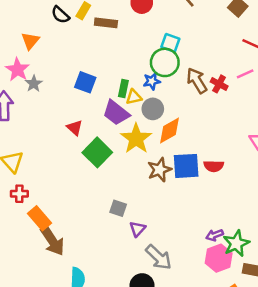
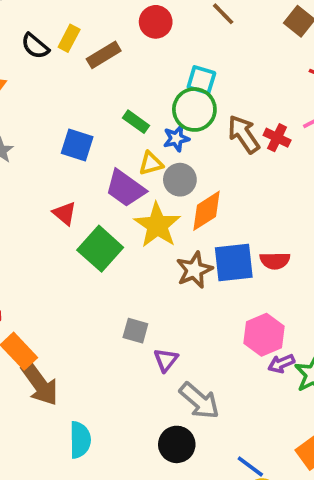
brown rectangle: (106, 23) -> (104, 55), turned -35
green rectangle: (123, 89) -> (136, 122), moved, turned -63
pink hexagon: (219, 258) -> (264, 335), moved

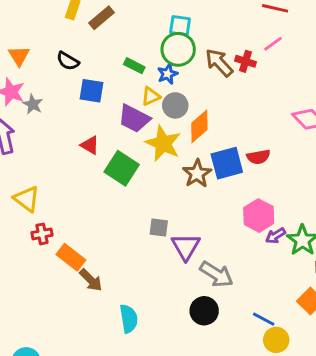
black semicircle: (35, 46) -> (68, 61), moved
purple triangle: (166, 360) -> (186, 247), size x1.5
brown arrow: (40, 384) -> (91, 280), size x0.7

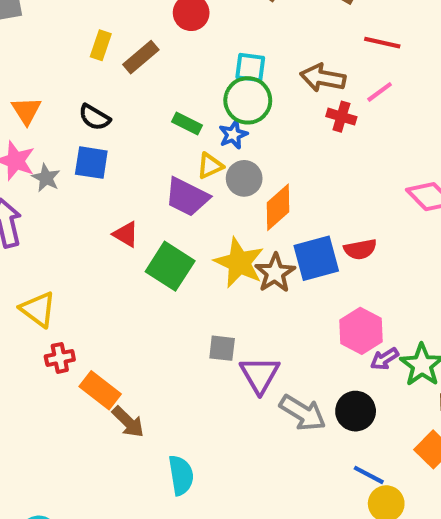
brown arrow: (219, 63) -> (323, 78), moved, turned -36
blue square: (92, 91) -> (91, 163), moved
yellow star: (163, 143) -> (239, 263), moved
black circle: (204, 311) -> (356, 411), moved

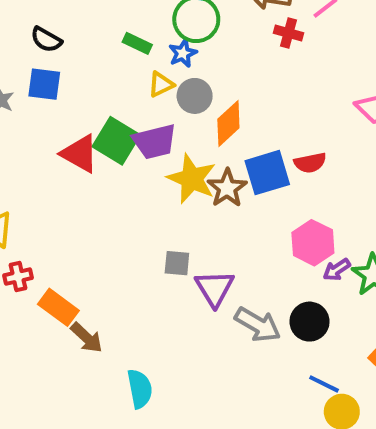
purple trapezoid: (187, 197) -> (155, 142), moved, turned -39
red triangle: (126, 234) -> (80, 154), size x1.5
green square: (170, 266) -> (116, 141), moved

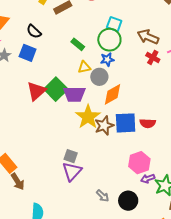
blue star: (183, 53) -> (107, 60), moved
red triangle: (80, 154) -> (36, 91), turned 35
purple triangle: (215, 288) -> (72, 171), moved
gray arrow: (258, 325) -> (103, 196), size x0.6

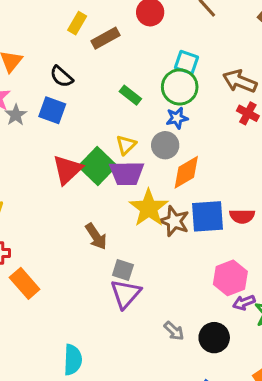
yellow triangle: (84, 67) -> (126, 145), moved, turned -32
brown star: (104, 126) -> (174, 221), turned -30
brown arrow: (18, 182) -> (96, 236), moved

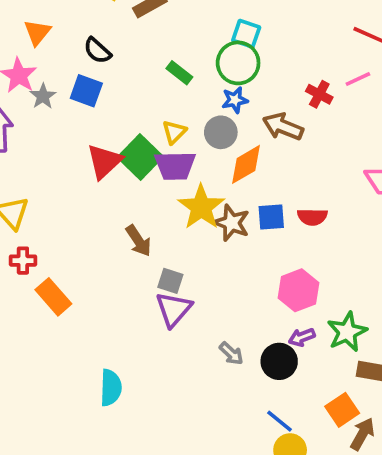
brown arrow: (240, 81) -> (283, 127), moved
blue square: (208, 216) -> (271, 217), size x0.7
purple arrow: (244, 303) -> (302, 337), moved

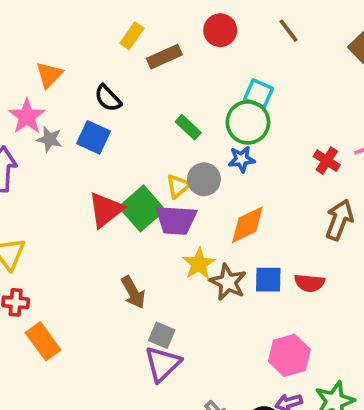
gray star: (43, 96) -> (49, 139), turned -30
brown arrow: (283, 127) -> (339, 220), moved, turned 84
gray circle: (221, 132) -> (204, 179), moved
yellow star: (201, 207) -> (199, 264), size x0.7

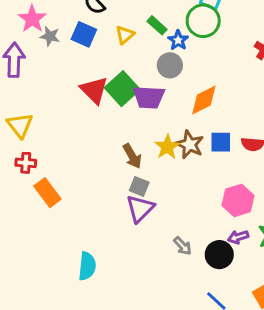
blue star: (242, 159) -> (178, 40), moved, turned -30
yellow triangle: (178, 186) -> (125, 35), moved
red triangle: (106, 210) -> (94, 90), turned -36
yellow star: (199, 264) -> (167, 147), moved
brown arrow: (133, 292) -> (132, 156), moved

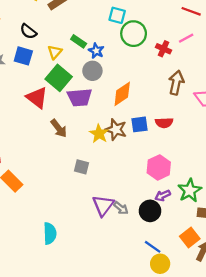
green circle: (203, 21) -> (134, 34), moved
green square: (122, 89) -> (59, 78), moved
brown arrow: (132, 156) -> (59, 128), moved
purple triangle: (140, 209) -> (103, 205), moved

